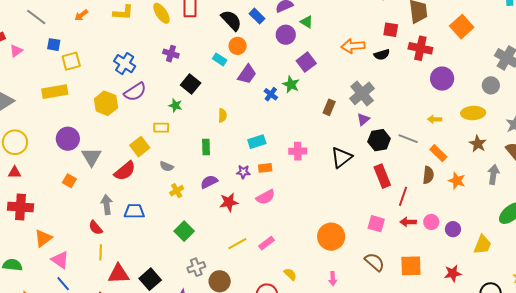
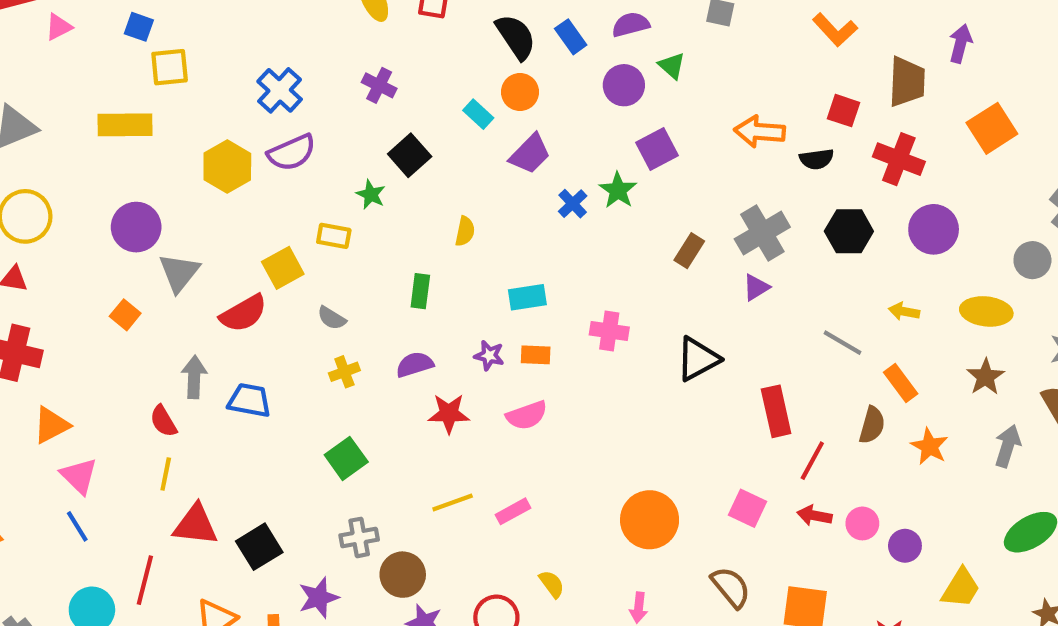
black hexagon: (379, 140) -> (849, 231), moved

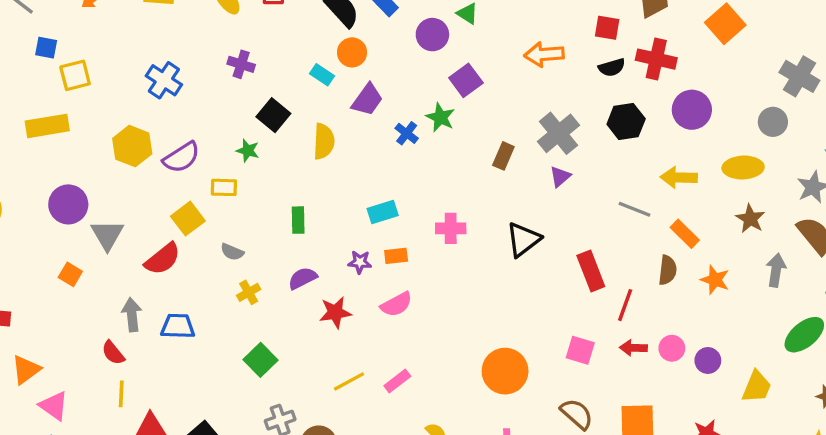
purple semicircle: (292, 153) -> (181, 157), moved
black semicircle: (817, 159) -> (612, 67), moved
yellow semicircle: (465, 231) -> (324, 141), moved, size x1.5
yellow arrow: (904, 311) -> (679, 177), size x1.5

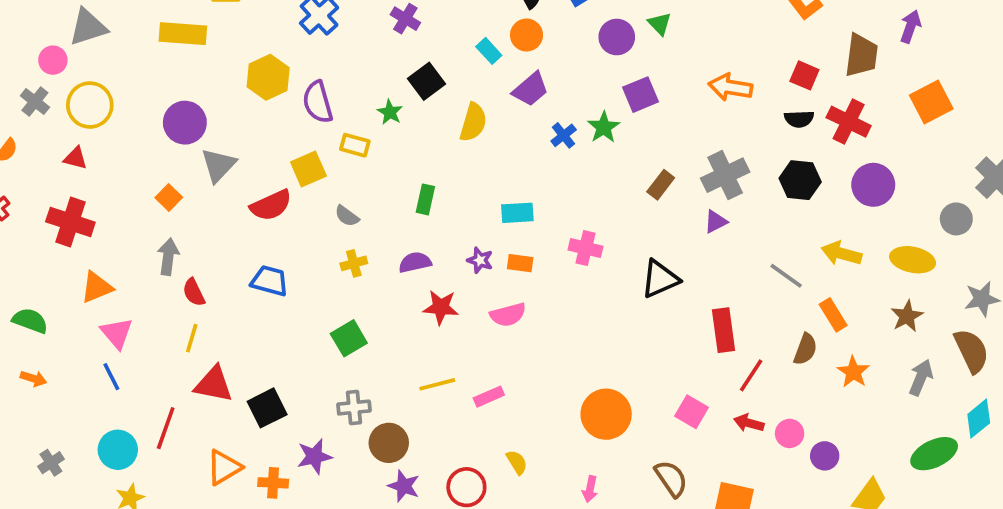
purple semicircle: (181, 157) -> (318, 102), turned 93
gray arrow: (132, 315) -> (168, 257), moved

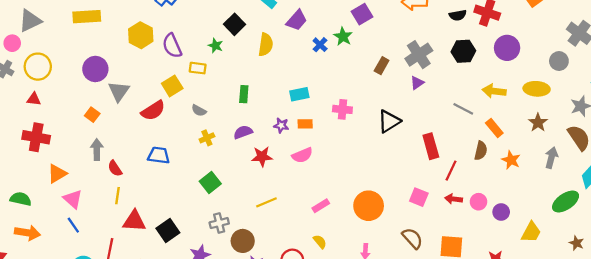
orange arrow: (33, 379) -> (27, 233), size x1.6
pink rectangle: (489, 397) -> (321, 206), moved

